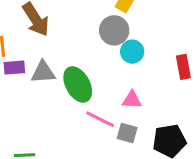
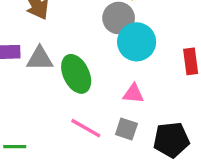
cyan circle: (132, 52) -> (137, 42), size x1.5
pink line: (100, 119) -> (86, 128), moved

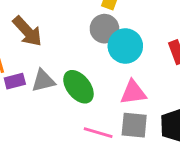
pink triangle: (133, 94) -> (133, 92), size x1.4
gray square: (126, 129) -> (134, 125), size x1.4

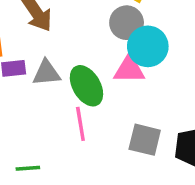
pink triangle: (133, 92) -> (129, 69), moved
pink line: (98, 133) -> (80, 124), moved, turned 56

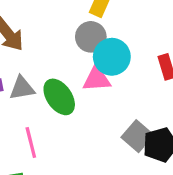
pink line: (80, 124) -> (31, 142), moved
gray square: (145, 140) -> (137, 136), moved, turned 32

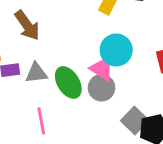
gray circle: (91, 37) -> (101, 88), moved
pink triangle: (97, 79) -> (102, 69), turned 32

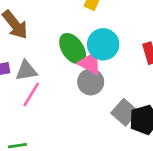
green ellipse: (68, 82) -> (73, 49), moved
pink line: (41, 121) -> (31, 94), moved, turned 45

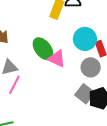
cyan circle: (103, 44) -> (85, 39), moved
gray circle: (91, 82) -> (91, 67), moved

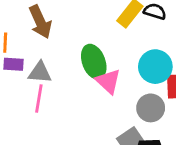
pink line: (14, 85) -> (39, 98), turned -36

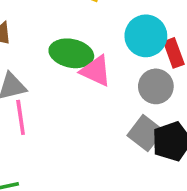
green ellipse: (94, 62) -> (71, 53), turned -40

